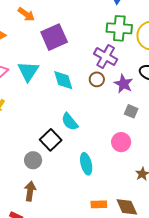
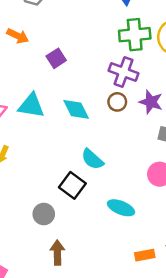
purple square: (54, 37) -> (56, 58), size x0.6
cyan triangle: (28, 71) -> (31, 106), turned -45
gray circle: (33, 160) -> (44, 214), moved
cyan ellipse: (86, 164) -> (121, 208), turned -45

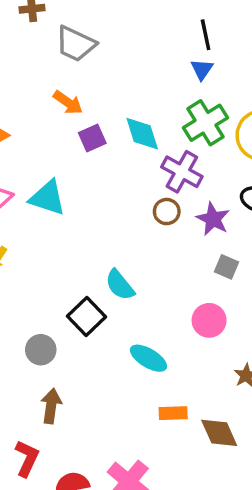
green cross: (135, 35) -> (206, 123), turned -36
orange arrow: (18, 36) -> (68, 102), moved
cyan diamond: (76, 109) -> (142, 134), moved
orange rectangle: (145, 255) -> (173, 413), moved

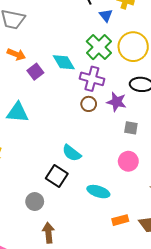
blue triangle: (202, 69) -> (106, 15), moved

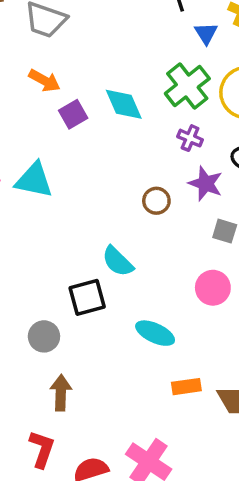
purple cross: (92, 79) -> (190, 138), moved, size x0.6
brown circle: (89, 104) -> (156, 201), moved
black square: (57, 176) -> (87, 297), turned 35

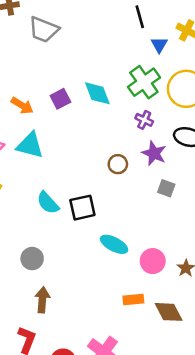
orange arrow: (44, 81) -> (22, 106), moved
cyan semicircle: (118, 261) -> (48, 203), moved
pink circle: (213, 288) -> (153, 261), moved
black square: (87, 297) -> (82, 208), moved
cyan ellipse: (155, 333) -> (114, 244), moved

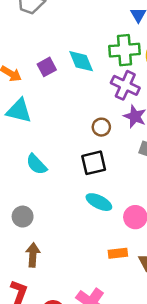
green cross: (144, 82) -> (124, 50), turned 32
purple cross: (144, 120) -> (125, 85), size x1.6
black square: (82, 208) -> (94, 163), moved

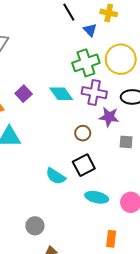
cyan diamond: (81, 61) -> (61, 94), moved
cyan semicircle: (36, 164) -> (56, 176), moved
orange rectangle: (118, 253) -> (111, 239), moved, turned -63

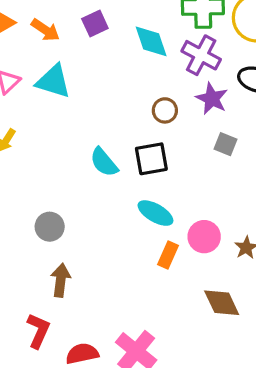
orange rectangle: (111, 239) -> (168, 255), moved

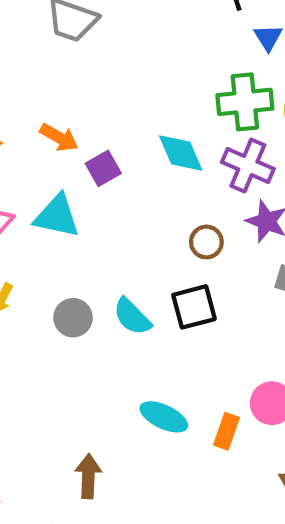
purple square: (95, 23) -> (103, 168), moved
orange arrow: (45, 30) -> (59, 137), moved
cyan ellipse: (155, 213) -> (164, 417), moved
gray circle: (50, 227) -> (73, 318), moved

